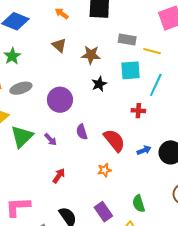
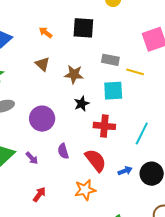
cyan line: (156, 85) -> (142, 134), moved
red cross: (138, 111) -> (104, 126), moved, size x1.5
orange star: (104, 170) -> (85, 190), size x1.5

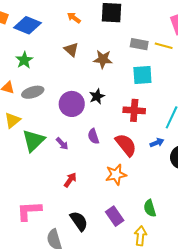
yellow line: (135, 72) -> (164, 46), moved
black star: (82, 104) -> (97, 96), moved
blue arrow: (125, 171) -> (157, 143), moved

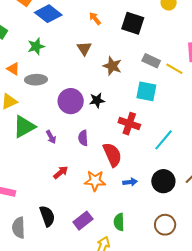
blue arrow: (157, 143) -> (130, 182), moved
red arrow: (70, 180) -> (61, 172), moved
purple rectangle: (115, 216) -> (83, 221), turned 72

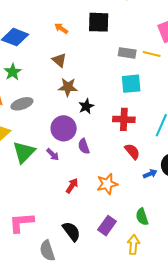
brown star: (112, 66) -> (68, 87), moved
purple circle: (71, 101) -> (64, 128), moved
red semicircle: (112, 155) -> (132, 151), moved, size x0.7
blue arrow: (130, 182) -> (150, 174), moved

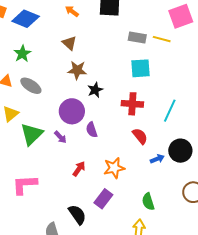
gray ellipse: (22, 104) -> (31, 86), turned 50
pink L-shape: (21, 223) -> (25, 185), moved
purple rectangle: (107, 226) -> (103, 199), moved

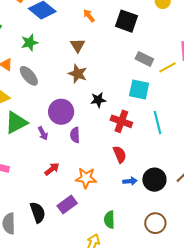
yellow line: (162, 39) -> (167, 67), turned -60
black star: (95, 90) -> (98, 100), moved
cyan line: (170, 111) -> (158, 122), moved, turned -55

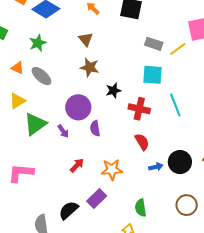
black semicircle: (38, 212) -> (69, 210), turned -105

